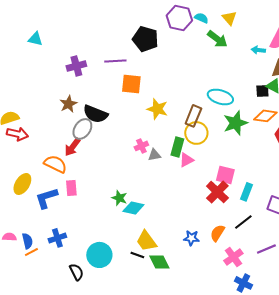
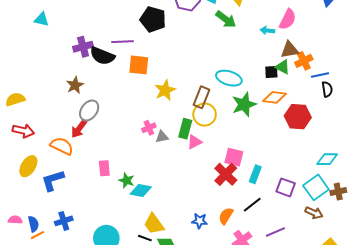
yellow star: (157, 109) -> (165, 90), turned 30
black semicircle: (95, 114) -> (102, 56), moved
red arrow: (17, 134) -> (23, 131), moved
pink rectangle: (71, 188) -> (104, 168), moved

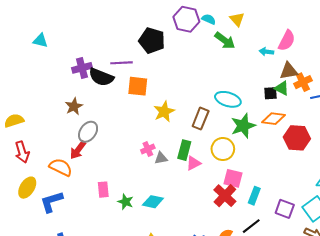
yellow circle: (205, 115) -> (223, 149), moved
red arrow: (23, 131) -> (22, 152), turned 60
cyan diamond: (141, 191) -> (153, 202), moved

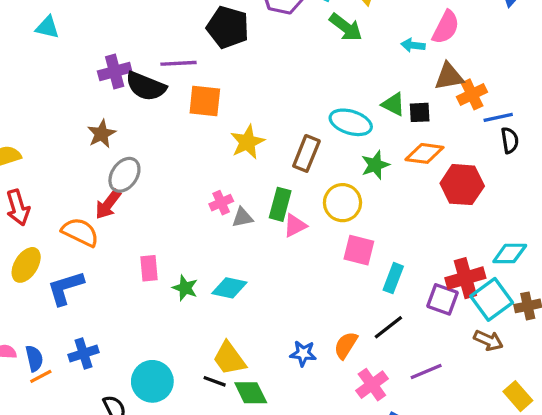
green triangle: (282, 88) -> (393, 104), moved
green star: (243, 126) -> (375, 165), size x0.7
red cross: (225, 196) -> (465, 278), moved, turned 30

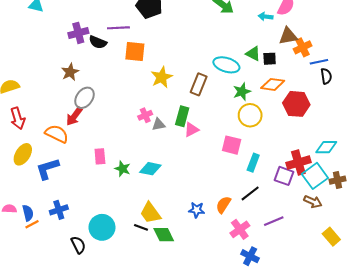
black semicircle: (146, 86) -> (98, 42), size x0.7
yellow circle: (342, 203) -> (250, 115), moved

